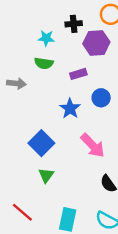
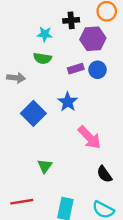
blue circle: (101, 98) -> (98, 70), moved
blue square: (41, 143) -> (33, 113), moved
red line: (22, 212) -> (22, 202), turned -50

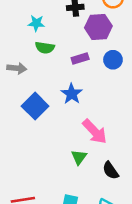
cyan star: (45, 34) -> (36, 23), moved
blue circle: (98, 70) -> (113, 60), moved
green triangle: (45, 166) -> (79, 157), moved

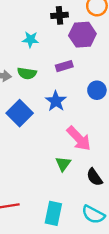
cyan star: (36, 23) -> (31, 40), moved
green semicircle: (45, 48) -> (27, 73), moved
blue circle: (113, 60) -> (97, 90), moved

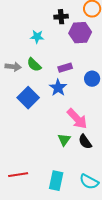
purple rectangle: (64, 66) -> (65, 68), moved
green semicircle: (27, 73) -> (34, 65), turned 35
black semicircle: (94, 177) -> (85, 142), moved

